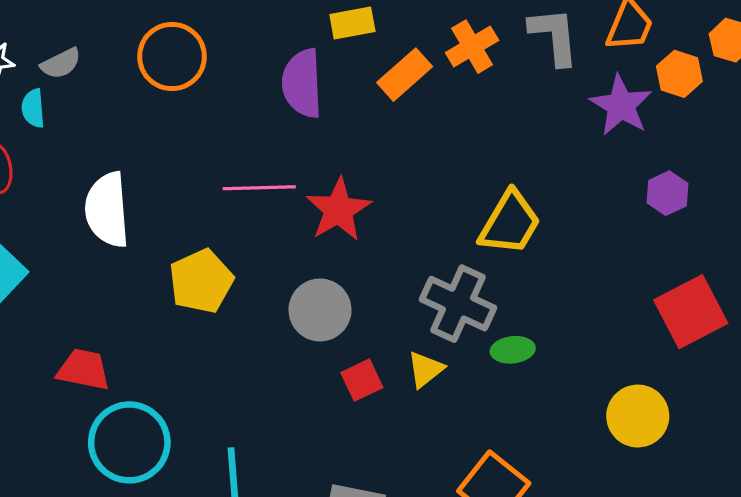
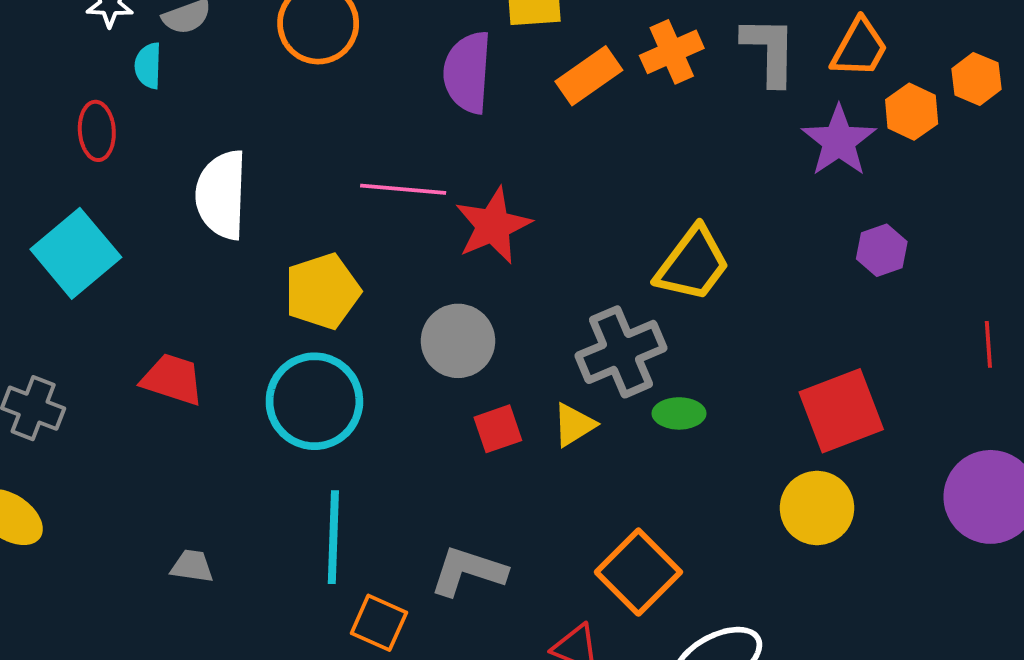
gray cross: (458, 304) -> (621, 352), turned 36
red square: (691, 312) -> (841, 411), moved
cyan circle: (129, 442) -> (314, 401), moved

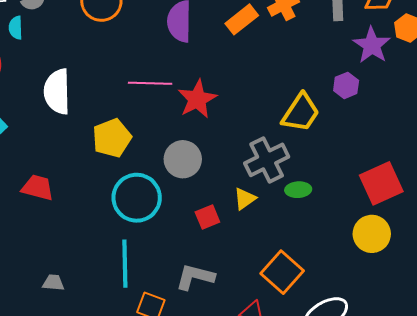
purple hexagon: (882, 250) -> (346, 85), moved
cyan circle: (314, 401) -> (137, 198), moved
red square: (498, 429) -> (207, 217), moved

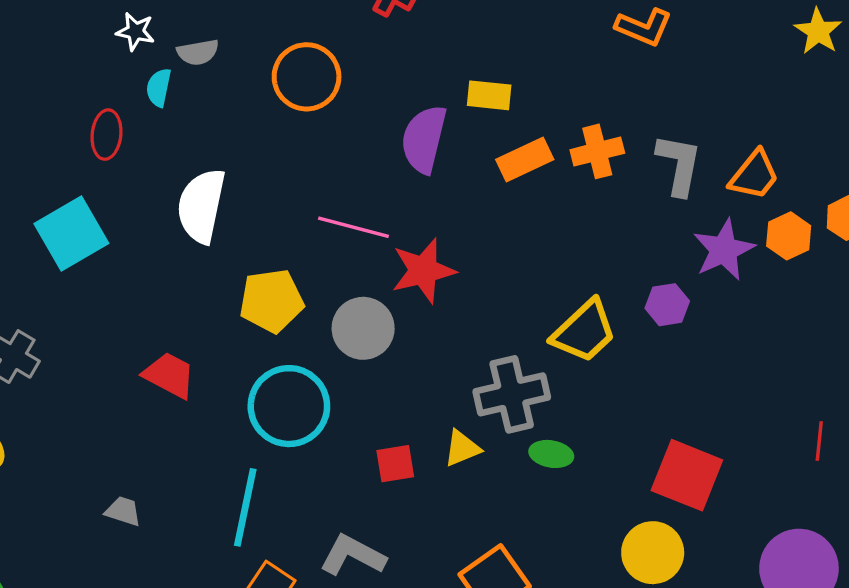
gray circle: (183, 159) -> (363, 328), moved
red square: (381, 183) -> (687, 475), turned 33
red trapezoid: (38, 188) -> (169, 375), moved

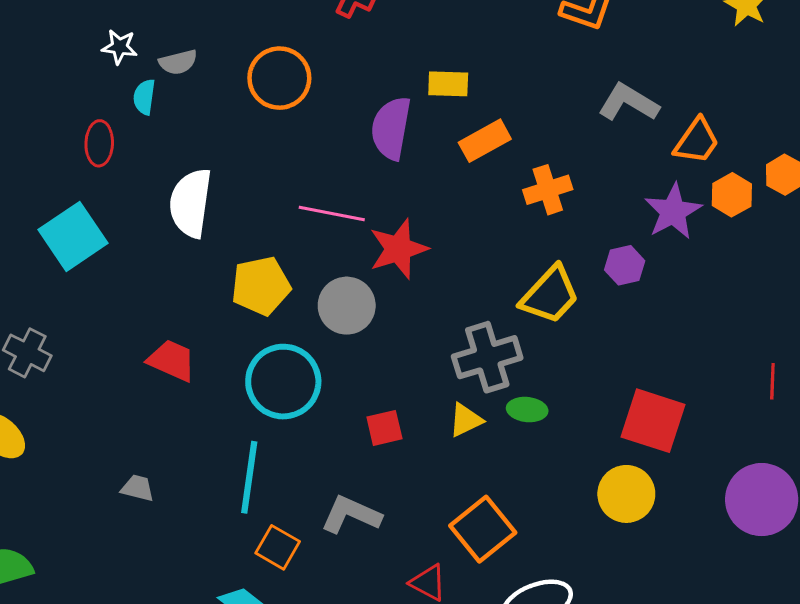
orange cross: (597, 151) -> (548, 190), moved
gray L-shape: (679, 165) -> (629, 102), moved, turned -66
yellow triangle: (462, 448) -> (466, 420), moved

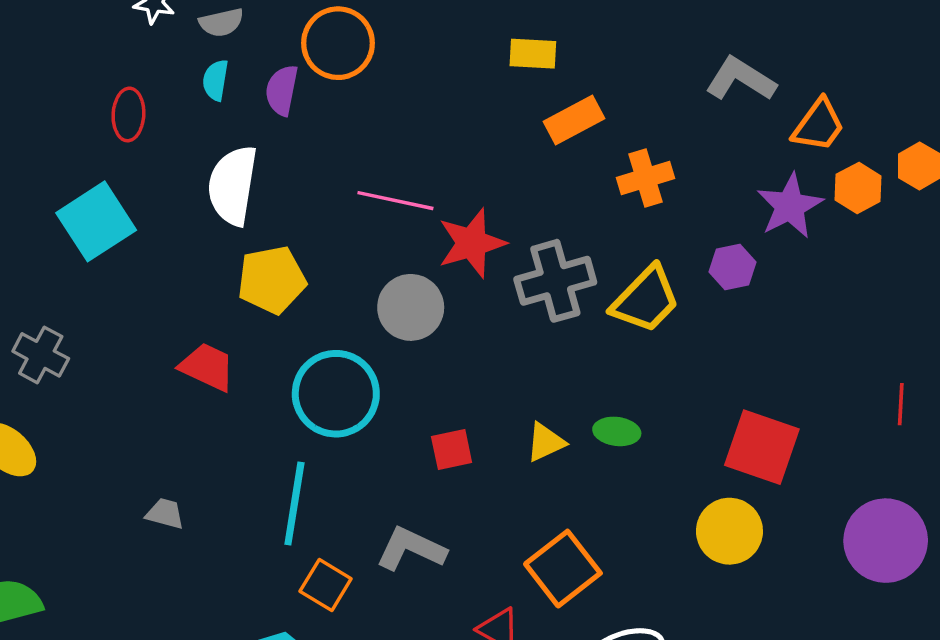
cyan semicircle: (144, 97) -> (216, 80), moved
purple semicircle: (391, 128) -> (282, 90), moved, size x0.7
yellow pentagon: (261, 286) -> (272, 280), moved
gray cross: (487, 357) -> (555, 281), moved

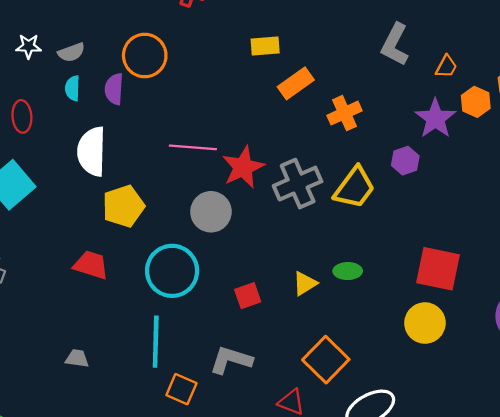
gray L-shape: (741, 79) -> (395, 45), turned -87
orange trapezoid: (818, 125) -> (446, 67), size x0.7

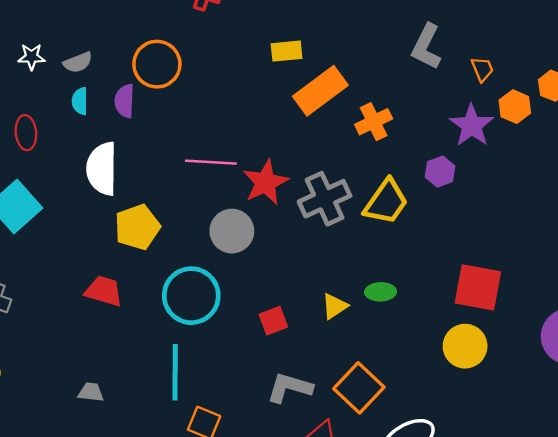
orange trapezoid: (446, 67) -> (482, 69), turned -50
orange rectangle: (296, 83) -> (320, 91), size x1.4
gray L-shape: (231, 360) -> (289, 388), moved

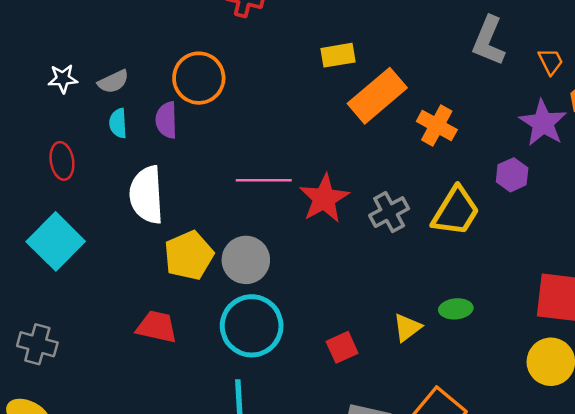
orange cross: (374, 122) -> (437, 125), turned -32
gray cross: (325, 199) -> (389, 212), size x0.7
gray circle: (232, 231) -> (246, 260), moved

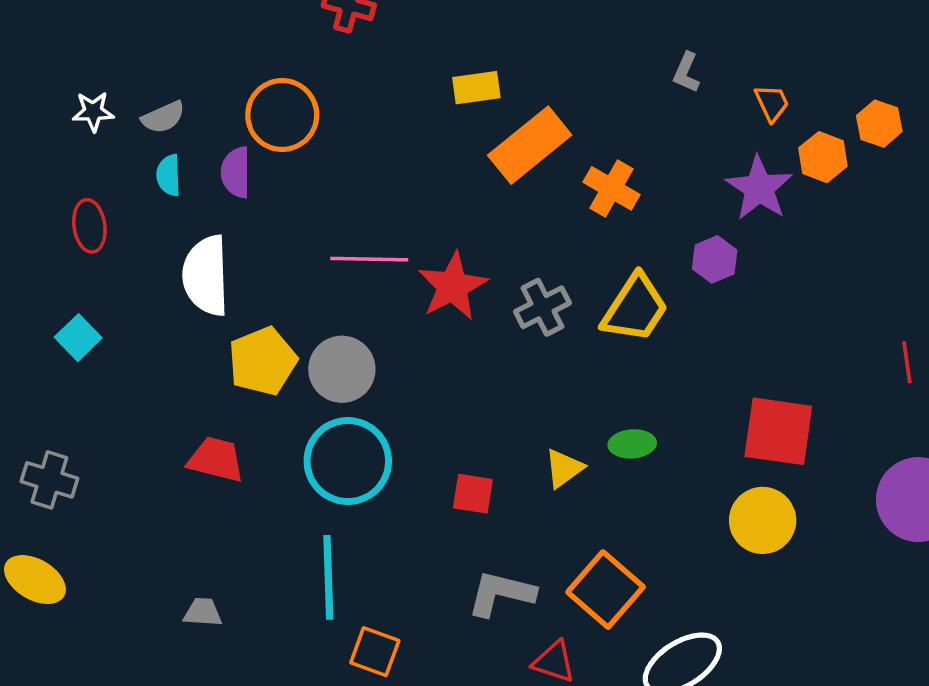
gray L-shape: (489, 41) -> (686, 73), size x0.6
cyan square: (56, 241) -> (78, 338), size x0.6
red square: (342, 347) -> (473, 494), turned 32

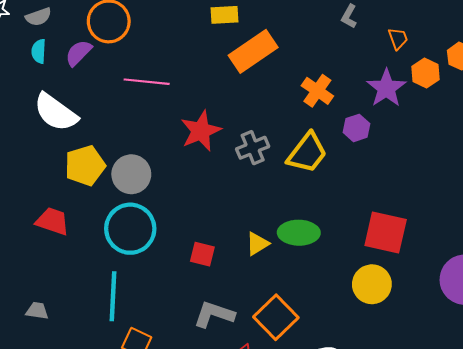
purple semicircle: (236, 172) -> (79, 53), turned 40
orange cross: (612, 188) -> (317, 91), moved
pink line: (369, 259) -> (147, 82), moved
white semicircle: (206, 276) -> (56, 112), turned -57
green ellipse: (632, 444) -> (299, 233), size x1.5

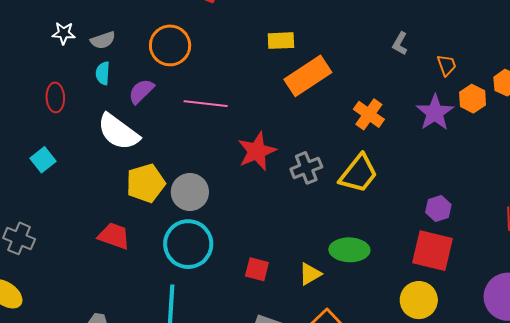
purple semicircle: (79, 53) -> (141, 91), moved
purple hexagon: (356, 128) -> (438, 208), moved
yellow triangle: (257, 244) -> (310, 274), moved

